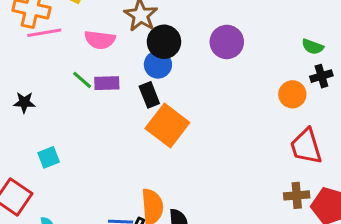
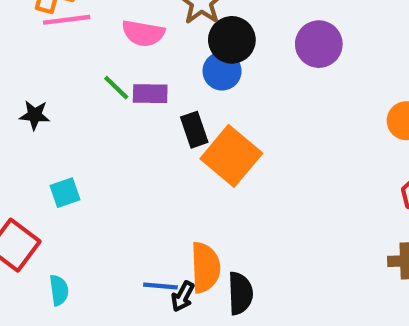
black rectangle: (149, 95) -> (194, 130), moved

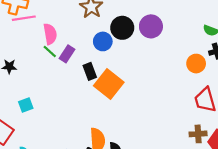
pink semicircle: (143, 33) -> (50, 34), moved, turned -108
black circle: (232, 40) -> (122, 28), moved
purple rectangle: (150, 94) -> (67, 54), turned -56

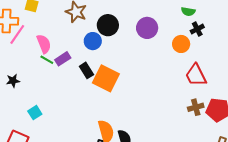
pink line: (24, 18) -> (17, 34), turned -35
purple circle: (151, 26) -> (147, 28), moved
purple rectangle: (67, 54) -> (63, 59), turned 35

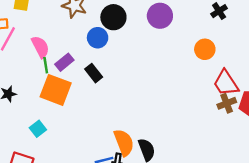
orange circle: (181, 44) -> (205, 49), moved
green line: (47, 60) -> (46, 65), turned 56
red trapezoid: (196, 75) -> (226, 83), moved
orange square: (106, 78) -> (56, 90), moved

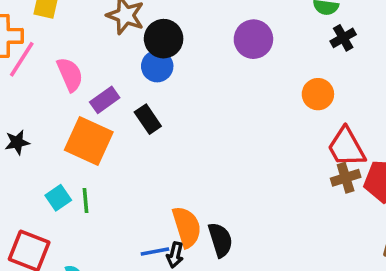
black circle: (113, 17) -> (164, 39), moved
green line: (46, 65) -> (85, 201), moved

